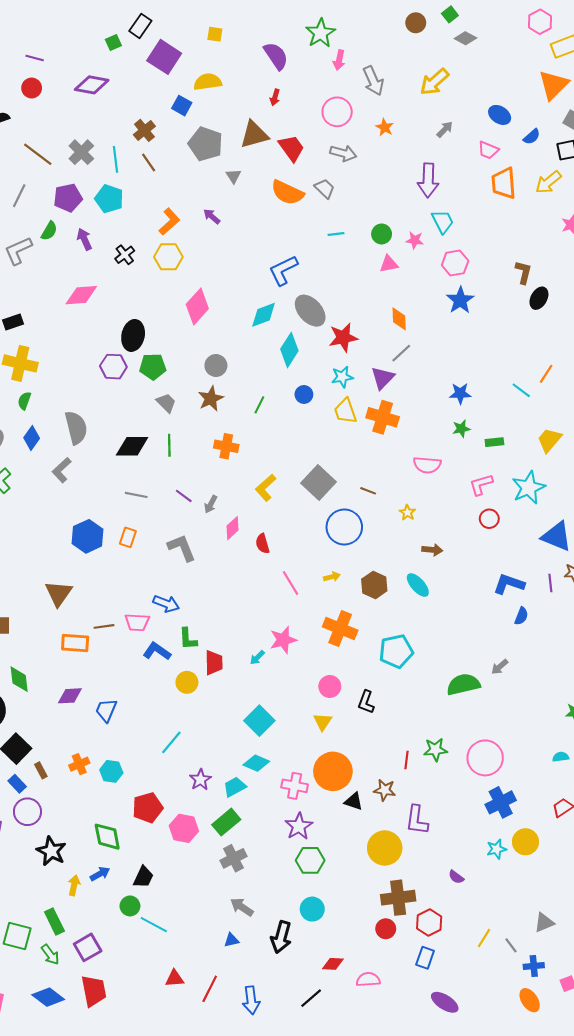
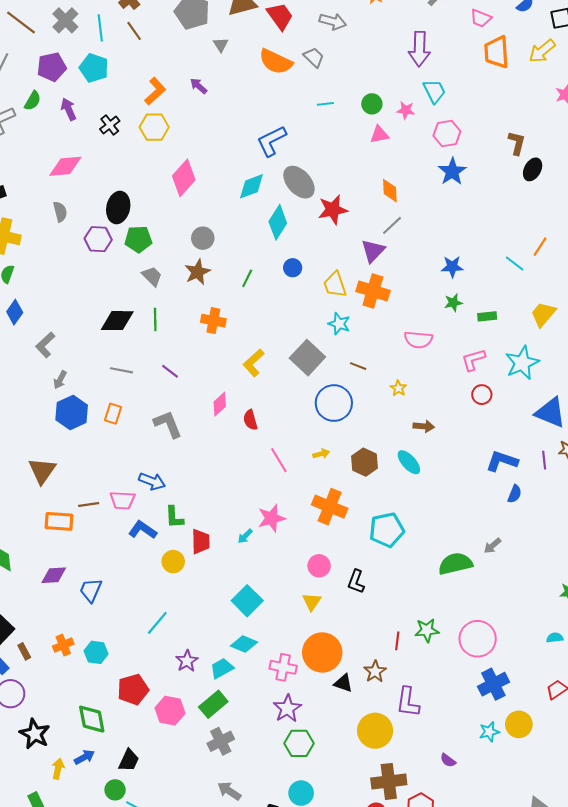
cyan star: (342, 377) -> (339, 324), moved, turned 30
gray semicircle: (76, 428) -> (60, 212), moved, size x0.6
gray arrow: (211, 504) -> (60, 380), moved
brown star: (385, 790) -> (375, 672), turned 30

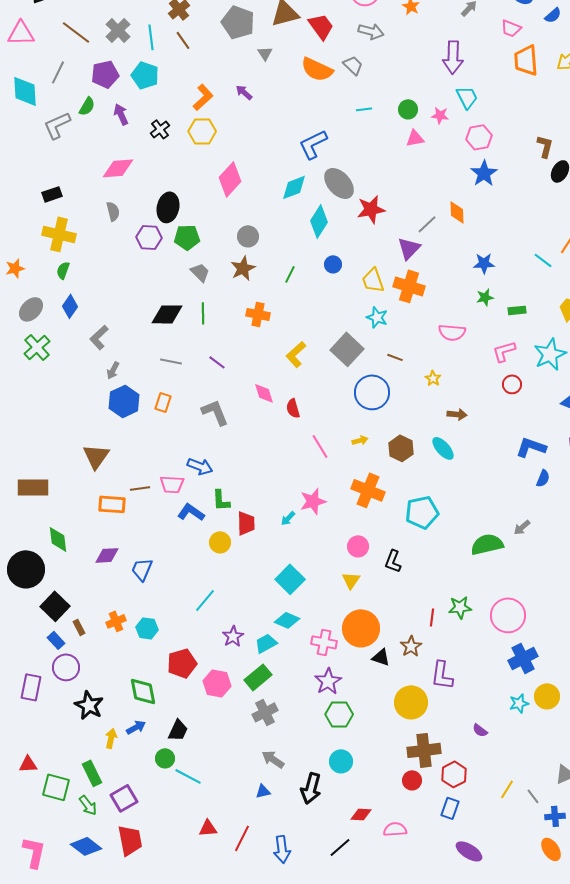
orange diamond: (390, 191) -> (457, 212), moved
pink diamond: (220, 404) -> (264, 393), turned -65

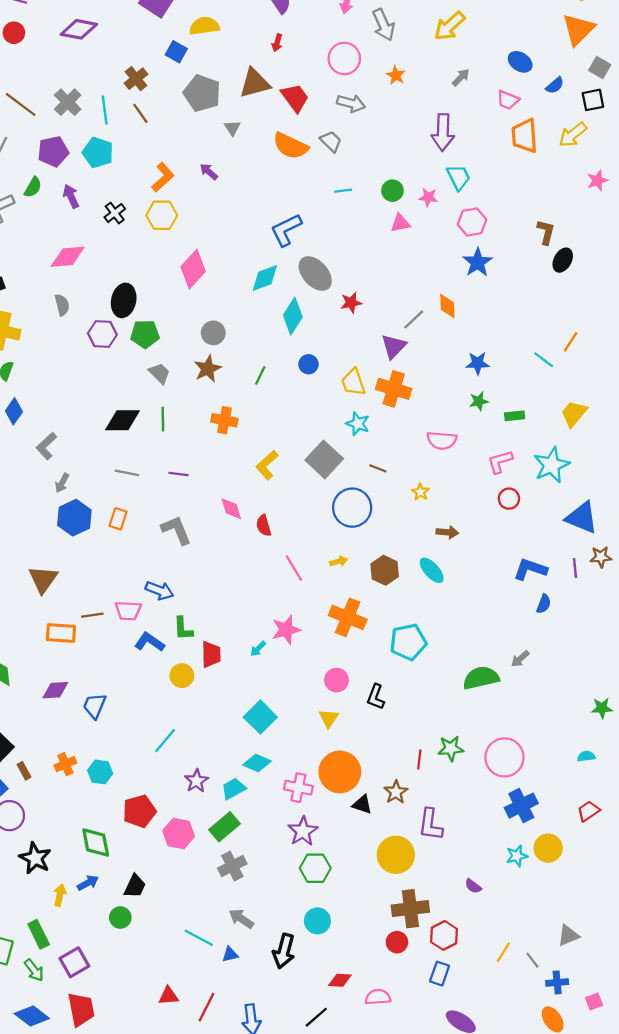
red star: (371, 209) -> (351, 303), size x0.7
purple line: (217, 362) -> (179, 474), turned -30
cyan line: (188, 776) -> (199, 938), moved

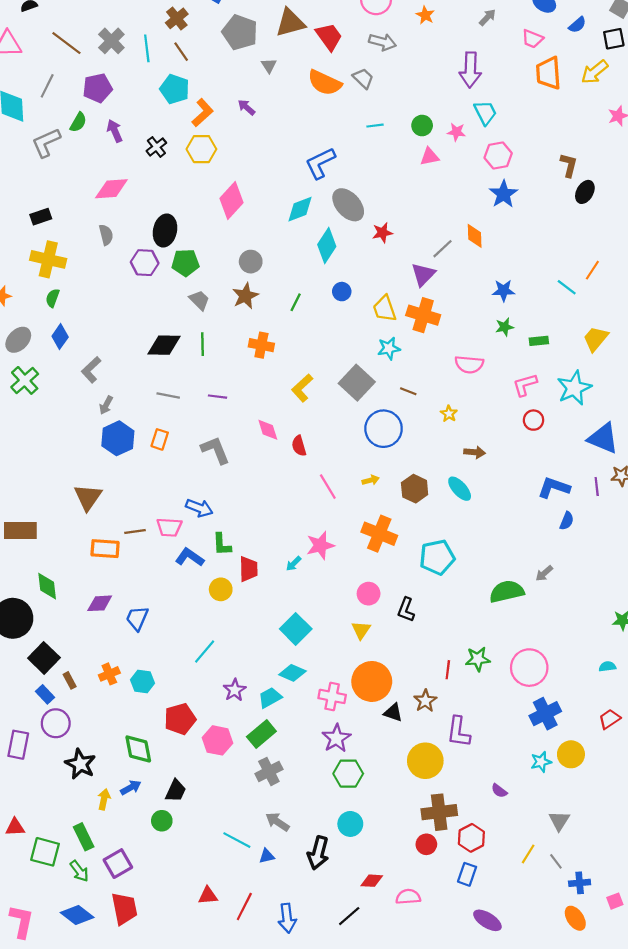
cyan pentagon: (98, 153) -> (175, 89), moved
cyan star: (358, 424) -> (389, 348), turned -30
gray triangle: (568, 935) -> (559, 821), moved, turned -35

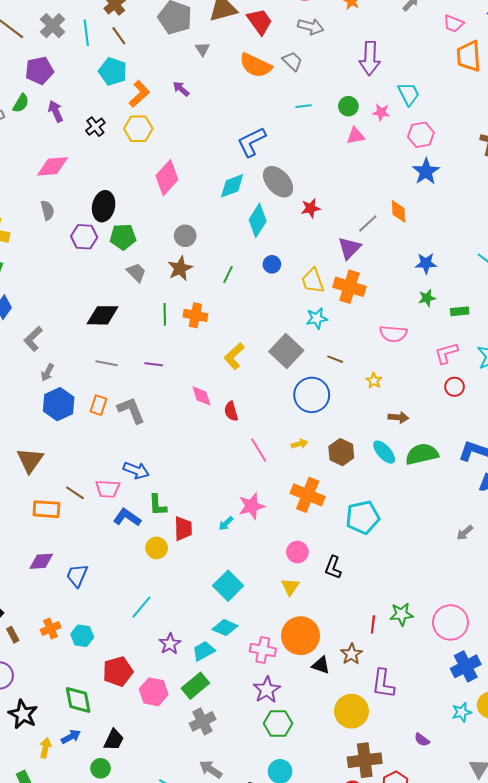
purple arrow: (470, 70) -> (370, 58), moved
green line: (202, 344) -> (165, 314), moved
gray L-shape: (215, 450) -> (131, 410), moved
brown line: (135, 532) -> (75, 493), turned 42
green semicircle: (507, 591) -> (422, 454), moved

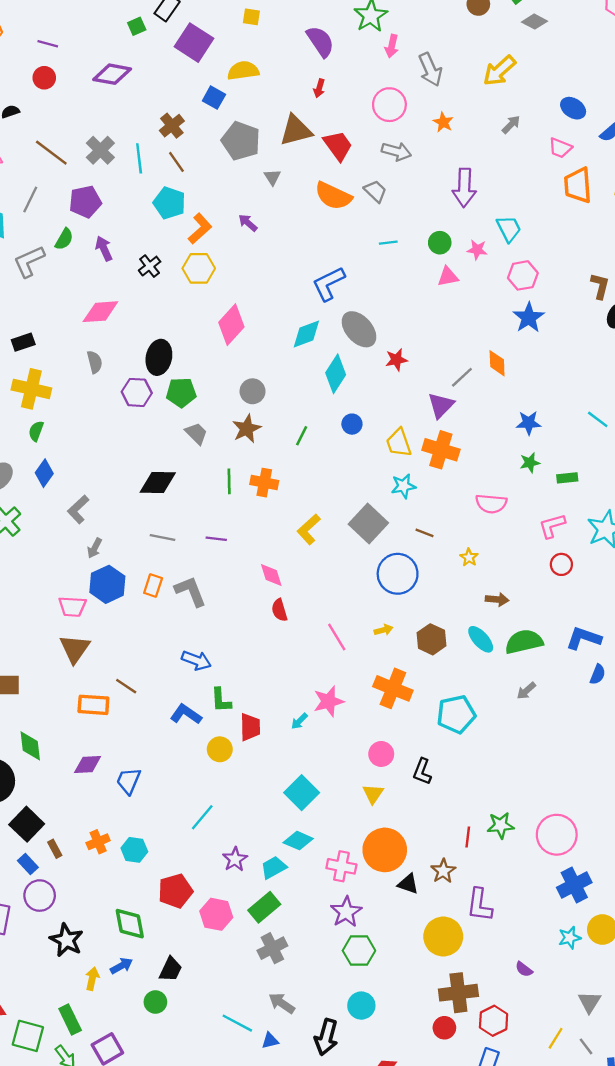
red semicircle: (231, 411) -> (279, 610), moved
pink trapezoid: (108, 489) -> (72, 607), moved
gray arrow: (465, 533) -> (526, 691), moved

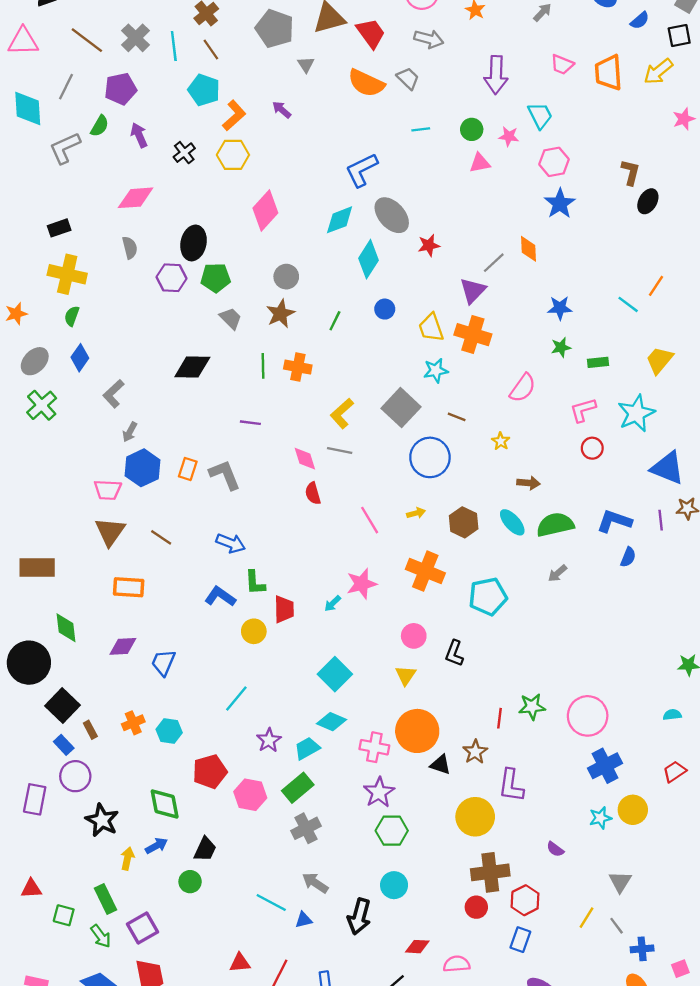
pink trapezoid: (560, 148) -> (562, 64), moved
pink semicircle: (491, 504) -> (523, 388), turned -60
gray line: (162, 538) -> (340, 450), moved
brown line: (126, 686) -> (161, 537), moved
green square: (28, 1036) -> (64, 915), size x0.7

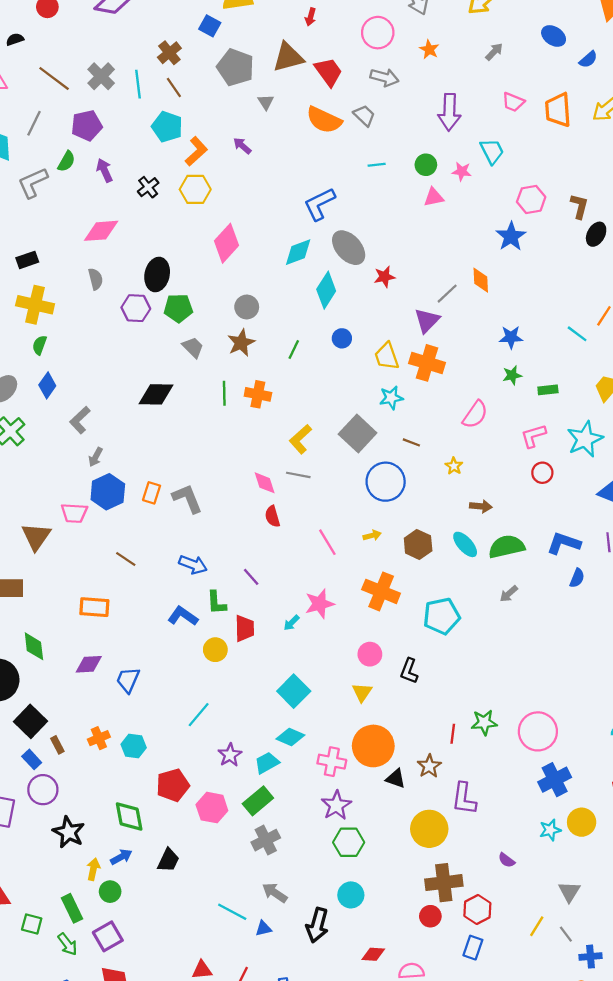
pink hexagon: (554, 162) -> (531, 199), moved
purple line: (250, 423) -> (251, 577), moved, turned 42
brown triangle: (110, 532) -> (36, 537), moved
green circle: (190, 882) -> (110, 892), moved

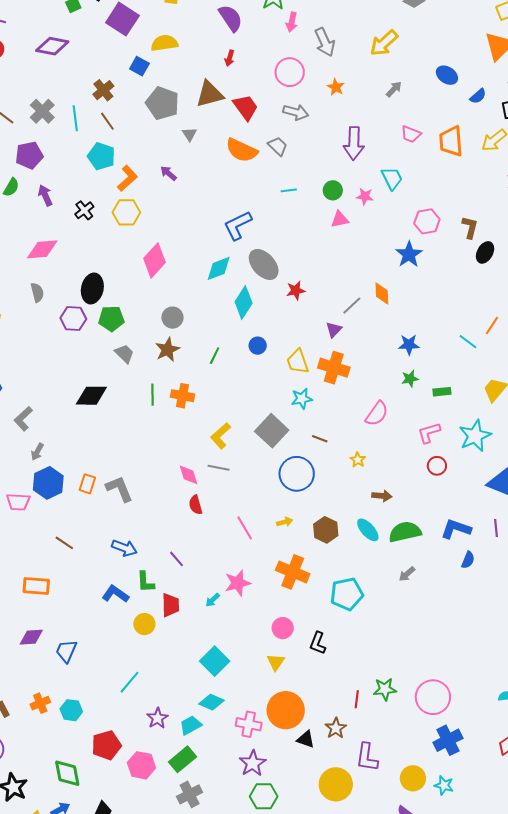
purple triangle: (427, 320) -> (334, 330), size x0.7
yellow circle: (582, 822) -> (413, 778), moved
cyan star: (550, 830) -> (444, 785), turned 30

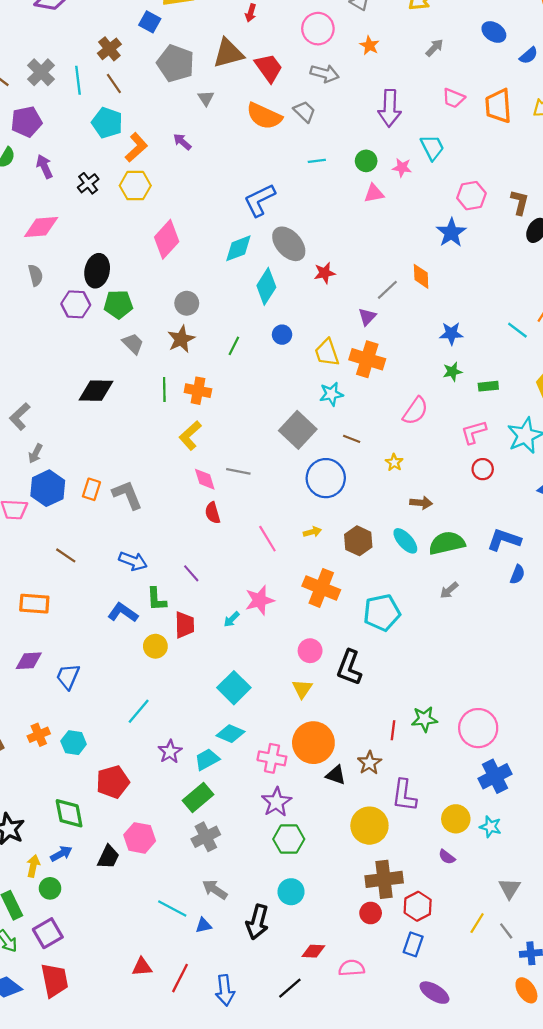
yellow L-shape: (221, 436) -> (190, 435), moved
black L-shape: (318, 643) -> (349, 668), size x1.4
pink hexagon: (141, 765) -> (140, 838), moved

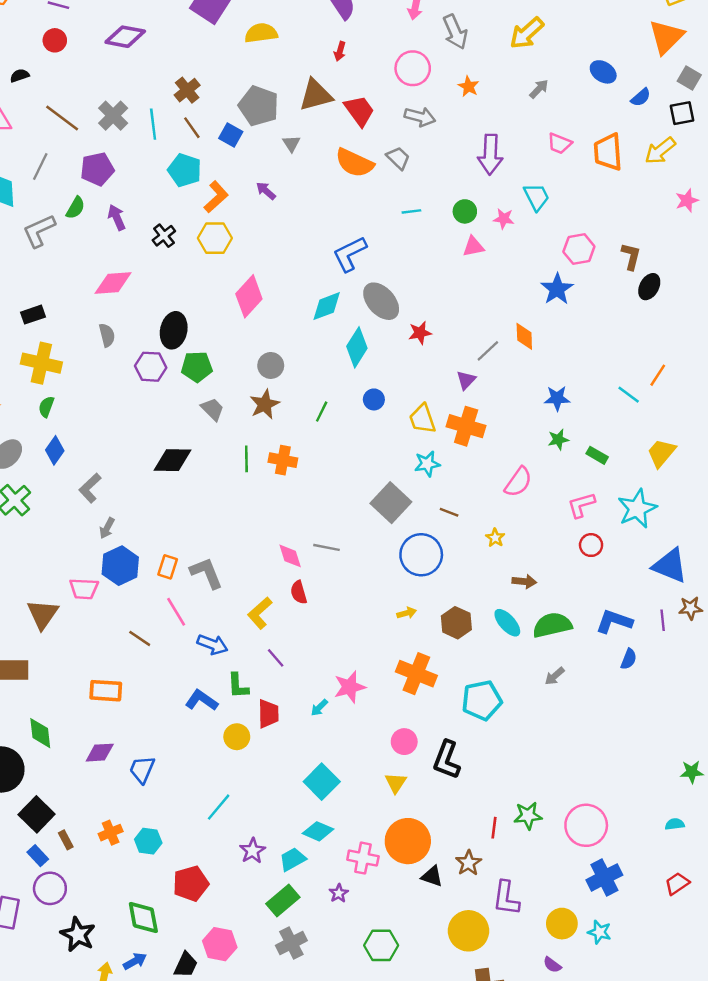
blue square: (150, 22) -> (231, 135), moved
green rectangle: (488, 386) -> (597, 455), turned 36
yellow L-shape: (190, 435) -> (260, 613), moved
pink line: (267, 539) -> (176, 612), moved
purple star: (276, 802) -> (339, 893), moved, size x0.6

